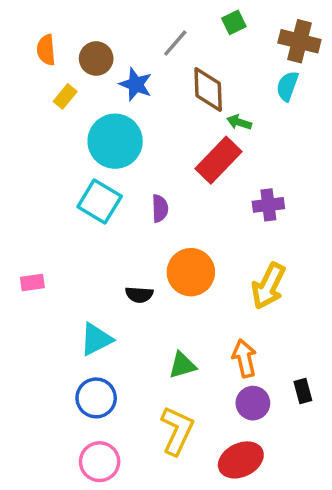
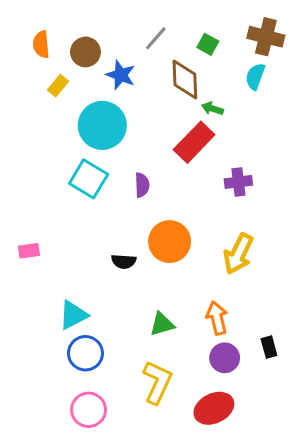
green square: (234, 22) -> (208, 44), moved, turned -35
cyan triangle: (96, 339) -> (73, 315), moved

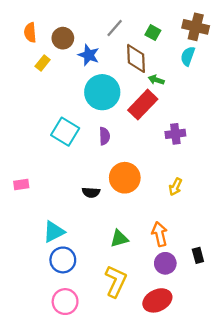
cyan circle: (102, 125) -> (102, 92), moved
yellow arrow: (238, 254) -> (175, 187), size x0.6

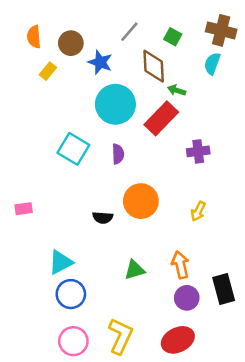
black rectangle: (198, 255) -> (224, 289), size x1.6
yellow L-shape: (116, 281) -> (121, 336), moved

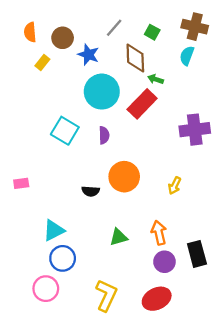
purple cross: (198, 151) -> (195, 130), moved, size x1.5
pink circle: (73, 341) -> (46, 289), moved

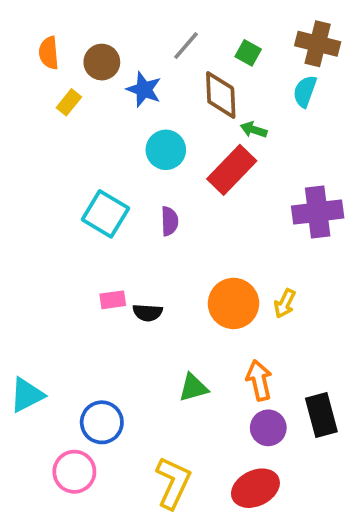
cyan circle: (102, 92) -> (166, 150), size x0.7
orange circle: (124, 177) -> (234, 303), moved
pink rectangle: (21, 183) -> (113, 300), moved
cyan triangle: (54, 230) -> (27, 395), moved

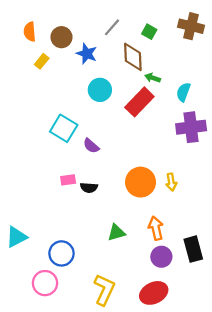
cyan semicircle: (305, 91) -> (183, 92), moved
purple semicircle: (169, 221) -> (91, 146), moved, turned 133
yellow arrow: (285, 303) -> (171, 182), turned -35

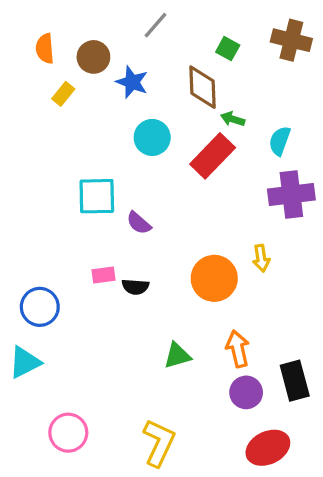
gray line: (112, 27) -> (156, 25), moved
cyan square: (64, 128) -> (97, 196), turned -32
yellow arrow: (171, 182) -> (261, 258), moved
blue circle: (61, 253) -> (40, 307), moved
red ellipse: (154, 293) -> (268, 448), moved

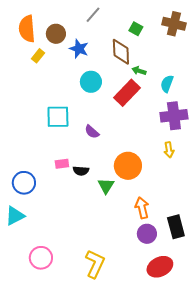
orange semicircle: (45, 49) -> (27, 29), size x1.5
purple semicircle: (139, 223) -> (92, 132), moved
yellow arrow: (261, 258) -> (169, 150), moved
green triangle: (177, 356) -> (106, 186), moved, turned -42

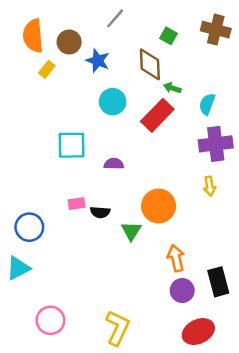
purple semicircle: (92, 132) -> (114, 164), turned 140

